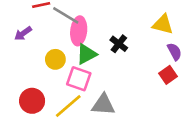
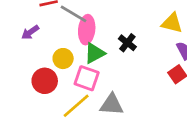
red circle: (32, 101) -> (45, 81), moved

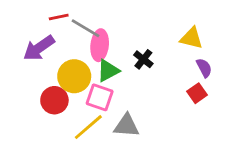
purple arrow: (30, 32) -> (39, 48), size x1.6
yellow circle: (63, 59) -> (74, 76), size x1.5

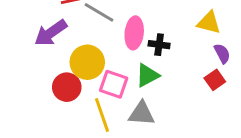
pink ellipse: (100, 45) -> (134, 33), moved
black cross: (143, 59) -> (159, 45), turned -30
green triangle: (108, 71) -> (147, 75), moved
yellow line: (88, 127) -> (102, 115), turned -68

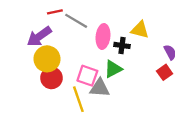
yellow triangle: (209, 23) -> (140, 30), moved
yellow circle: (87, 62) -> (47, 59), moved
gray triangle: (142, 114) -> (100, 88), moved

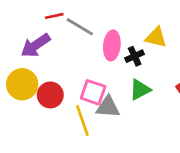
black cross: (122, 45) -> (135, 56), turned -32
yellow circle: (47, 59) -> (22, 84), moved
green triangle: (113, 69) -> (140, 90), moved

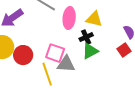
yellow triangle: (156, 37) -> (94, 19), moved
black cross: (135, 56) -> (86, 37), moved

